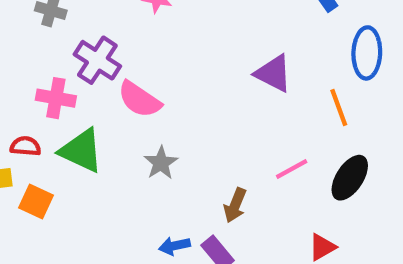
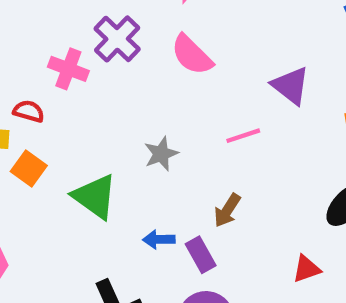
pink semicircle: (139, 99) -> (192, 55), moved
green triangle: (81, 151) -> (95, 196), moved
pink line: (292, 169) -> (243, 136), moved

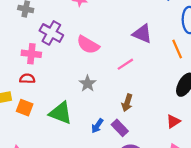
pink semicircle: (192, 55) -> (88, 45), moved
red semicircle: (29, 111) -> (27, 79), moved
blue arrow: (159, 239) -> (97, 126), turned -40

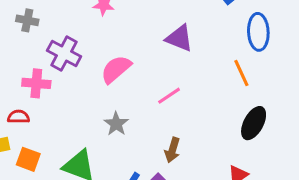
purple triangle: (142, 34) -> (179, 38), moved
pink semicircle: (88, 45) -> (116, 69), turned 110
red semicircle: (27, 79) -> (18, 117), moved

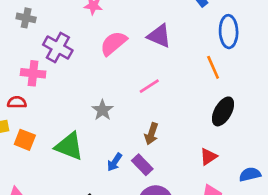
pink semicircle: (116, 69) -> (113, 43), moved

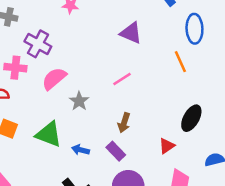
pink semicircle: (113, 43) -> (54, 79), moved
black ellipse: (223, 111) -> (191, 118), moved
red triangle: (208, 157) -> (167, 146), moved
blue arrow: (115, 162) -> (80, 150), moved, turned 70

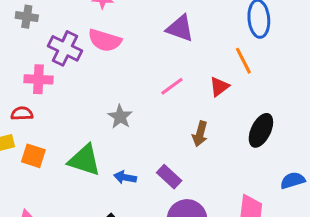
pink semicircle: (54, 79) -> (105, 40), moved, turned -120
brown arrow: (124, 123) -> (200, 134), moved
red triangle: (167, 146) -> (219, 87), moved

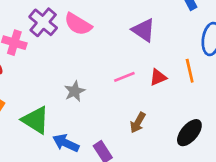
red triangle: (219, 87) -> (158, 77), moved
blue arrow: (125, 177) -> (66, 143), size x1.4

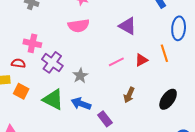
purple cross: (43, 22) -> (52, 62), moved
pink semicircle: (78, 24) -> (79, 26), turned -35
blue arrow: (66, 143) -> (81, 104), moved

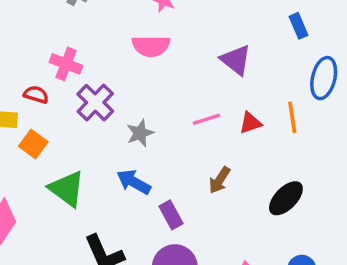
green triangle: (53, 99) -> (67, 189), moved

